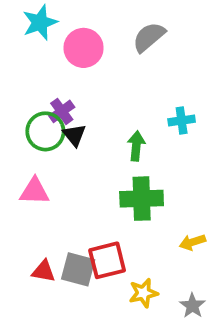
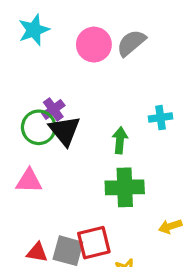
pink circle: (84, 48) -> (94, 45), moved
black triangle: (74, 135) -> (65, 131), size x1.5

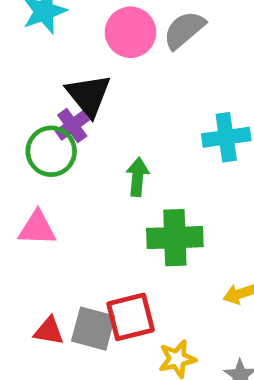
cyan cross: (160, 118) -> (226, 137), size x1.4
black triangle: (65, 131) -> (89, 95), moved
green arrow: (120, 140) -> (138, 177), moved

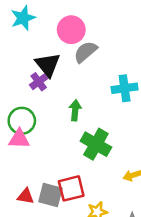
gray semicircle: (184, 30) -> (86, 52), moved
green circle: (51, 151) -> (22, 121), moved
green cross: (175, 238) -> (96, 144), turned 32

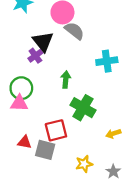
gray semicircle: (86, 52) -> (74, 31), turned 78
red square: (71, 188) -> (56, 130), moved
red triangle: (26, 196) -> (25, 142), moved

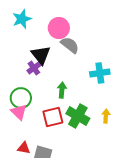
pink triangle: (19, 103) -> (19, 112), turned 42
red square: (56, 130) -> (53, 117), moved
yellow arrow: (113, 134) -> (106, 116), moved, turned 112

